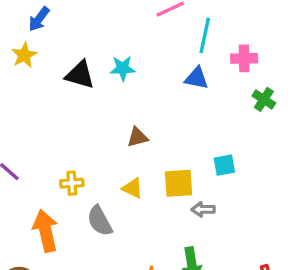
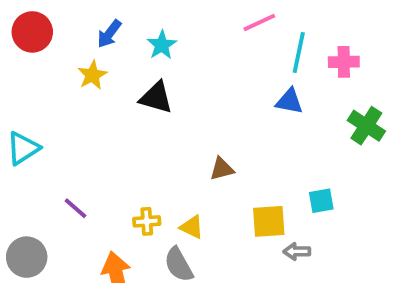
pink cross: (244, 58) -> (344, 62), moved
cyan star: (123, 68) -> (162, 45), moved, turned -30
green cross: (264, 99) -> (366, 126), size x1.4
yellow triangle: (133, 188) -> (192, 227), moved

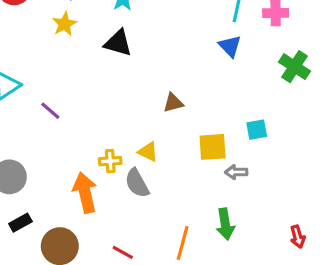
blue triangle: (289, 101) -> (230, 46), turned 35
purple line: (75, 208) -> (50, 111), moved
yellow cross: (147, 221) -> (110, 161), moved

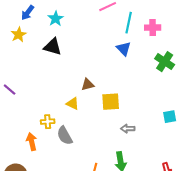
cyan square: (257, 130) -> (170, 117), moved
yellow square: (213, 147) -> (111, 102), moved
yellow triangle: (148, 152) -> (73, 104), moved
orange arrow: (85, 193) -> (32, 142), size x0.7

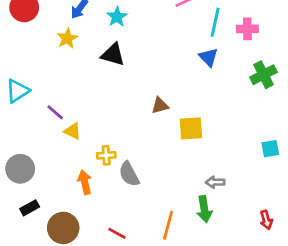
green cross: (165, 62) -> (264, 75), turned 30
yellow triangle: (73, 104) -> (73, 131), moved
gray arrow: (128, 129) -> (215, 182), moved

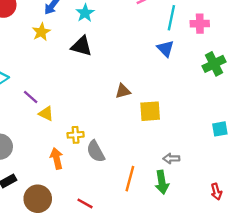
orange line: (168, 225) -> (130, 179), moved

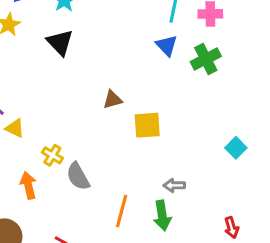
black triangle: (81, 46) -> (60, 42), turned 30
green cross: (214, 64) -> (206, 59), moved
cyan square: (220, 129) -> (236, 148), turned -35
yellow cross: (76, 135) -> (52, 155), turned 35

